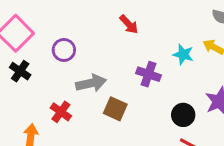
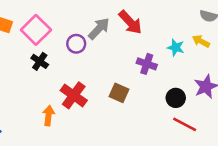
red arrow: (129, 24) -> (130, 22), size x1.5
gray arrow: (91, 83) -> (99, 29), moved, turned -35
red cross: (61, 112) -> (74, 95), size x1.5

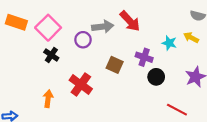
gray arrow: (99, 29) -> (103, 27), turned 40
brown square: (119, 93) -> (115, 65), moved
black circle: (176, 98) -> (156, 77), moved
orange arrow: (49, 116) -> (48, 99), moved

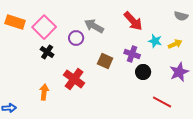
red arrow: (130, 21) -> (133, 21), moved
gray arrow: (103, 27) -> (94, 26), turned -144
yellow arrow: (191, 38) -> (175, 44), moved, turned 128

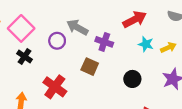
red arrow: (133, 21) -> (135, 19), moved, turned -75
purple cross: (132, 54) -> (104, 42), moved

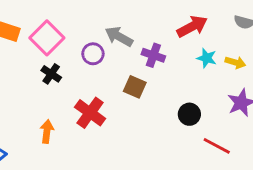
yellow arrow: (168, 48) -> (235, 62), turned 40
black circle: (132, 79) -> (189, 114), moved

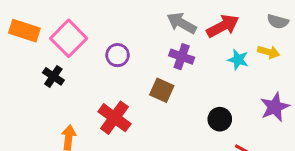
gray arrow: (119, 37) -> (182, 23), moved
yellow arrow: (235, 62) -> (269, 52), moved
black cross: (51, 74) -> (53, 76), moved

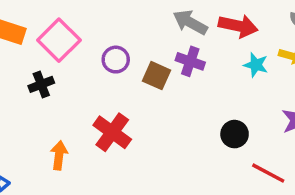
red arrow: (223, 26) -> (238, 26), turned 40
black cross: (53, 76) -> (41, 84), turned 35
brown square: (162, 90) -> (157, 76), moved

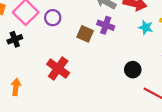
purple circle: (116, 60) -> (53, 18), moved
orange arrow: (59, 155) -> (16, 87), moved

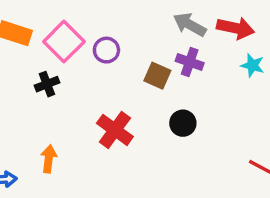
black circle: (133, 70) -> (183, 123), moved

